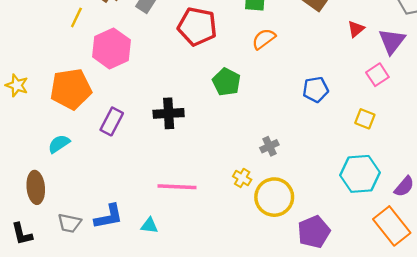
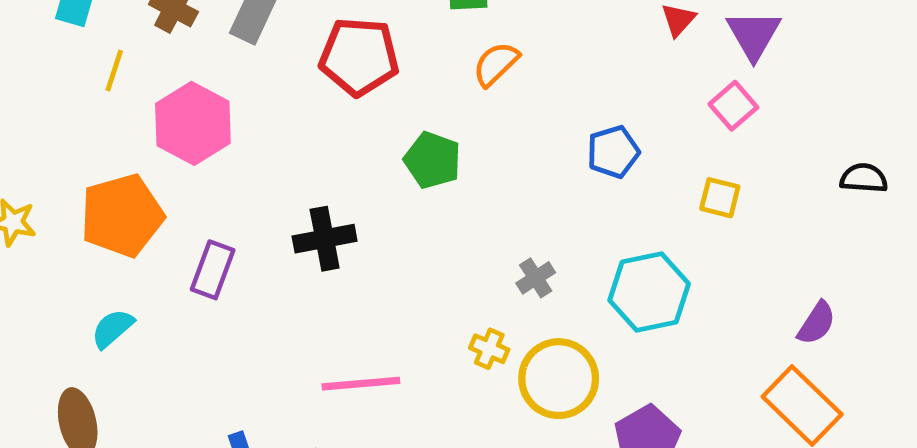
cyan hexagon: (360, 174) -> (649, 292), moved

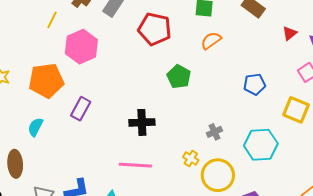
yellow square: (720, 198) -> (296, 110), size x1.5
black cross: (325, 239) -> (142, 122), moved
cyan semicircle: (113, 328) -> (35, 127), turned -30

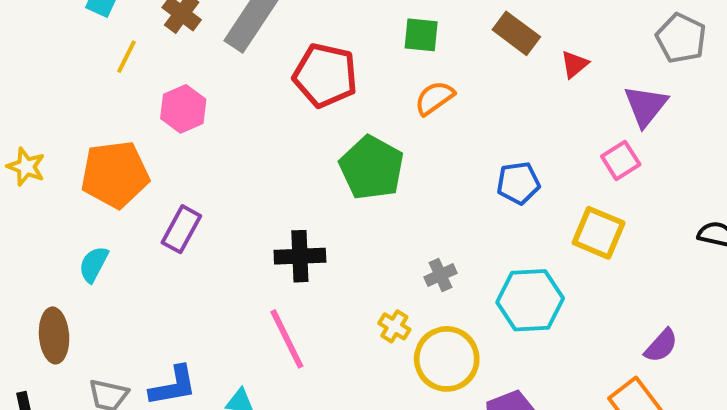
red triangle: (290, 33) -> (575, 64), moved
pink hexagon: (81, 47) -> (183, 109), size x0.7
green pentagon: (179, 77) -> (372, 168), size x1.4
pink line: (135, 165) -> (287, 339), turned 60

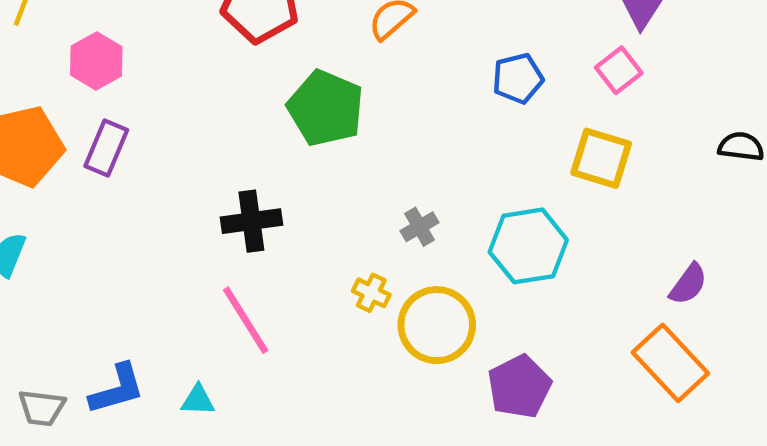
blue pentagon: (518, 183) -> (518, 78), moved
purple rectangle: (181, 229) -> (106, 148), moved

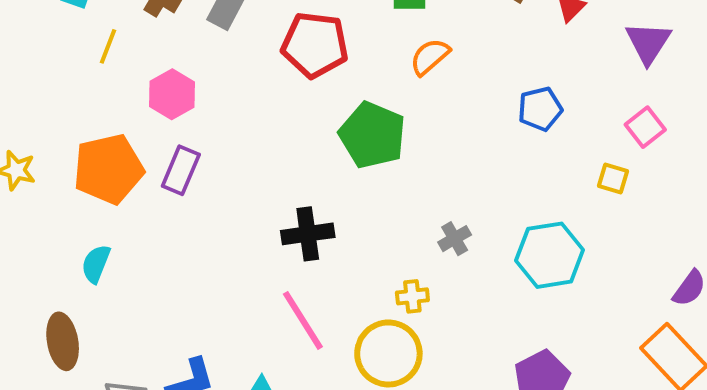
pink square: (619, 70) -> (645, 127), moved
yellow square: (601, 158) -> (613, 179), size x0.6
yellow cross: (371, 293) -> (412, 296), turned -32
yellow circle: (437, 325) -> (388, 353), moved

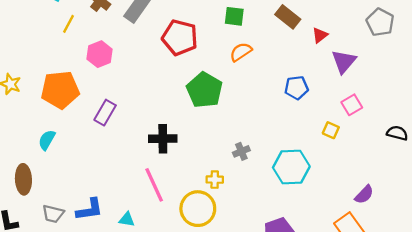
purple triangle: (648, 43) -> (344, 61), moved
purple rectangle: (181, 170) -> (105, 113), moved

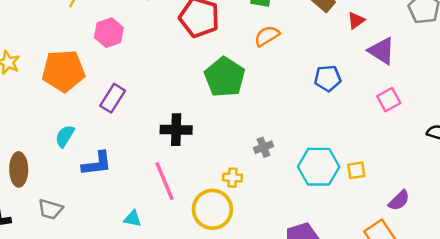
purple triangle: (344, 61) -> (382, 51), turned -40
yellow square: (331, 130) -> (356, 170), moved, turned -35
cyan semicircle: (47, 140) -> (65, 136), moved
blue L-shape: (90, 209) -> (97, 164), moved

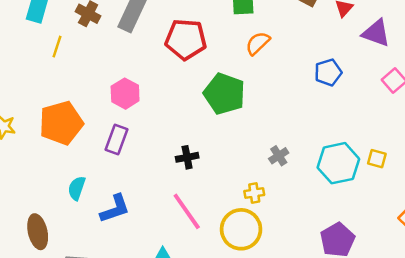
pink hexagon: (109, 33) -> (125, 94), moved
black cross: (176, 130) -> (187, 157), size x0.7
yellow square: (356, 170) -> (377, 159), turned 36

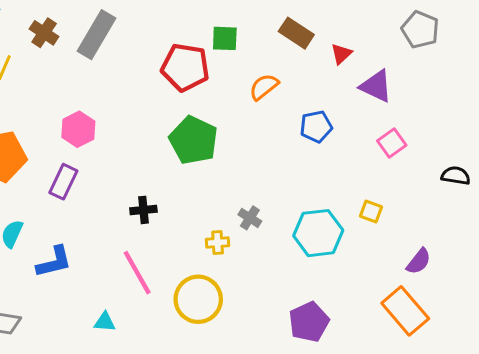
red pentagon: (186, 39) -> (185, 67), moved
orange semicircle: (258, 43) -> (264, 87), moved
gray cross: (279, 156) -> (250, 218), turned -30
yellow square: (377, 159) -> (371, 212), moved
yellow cross: (254, 193) -> (218, 243), moved

